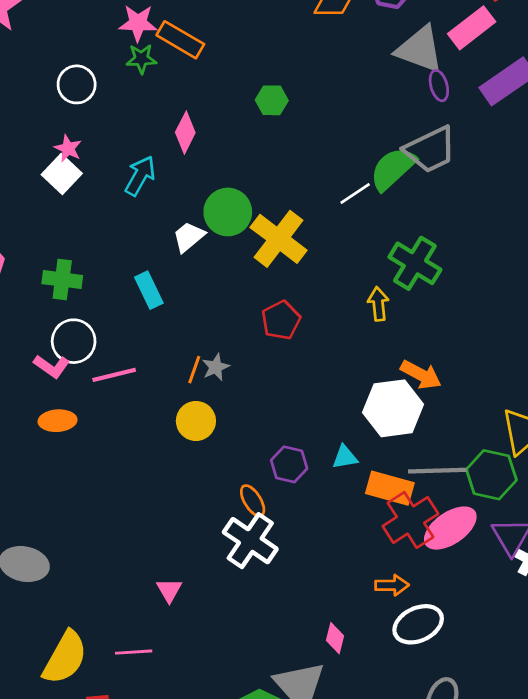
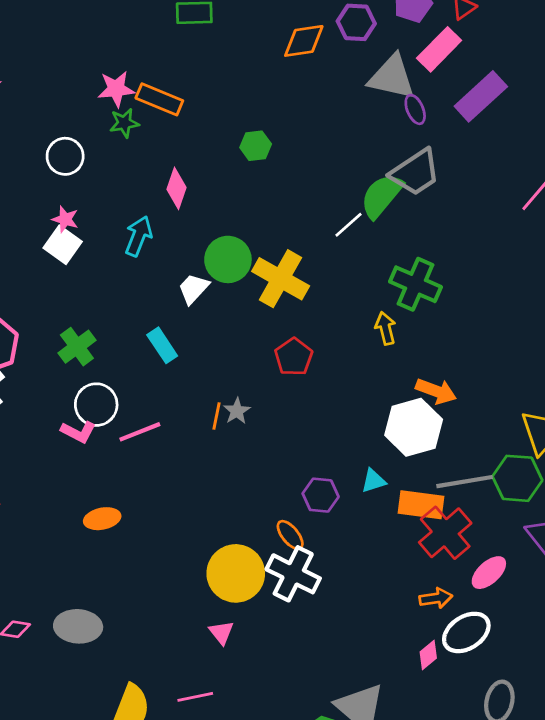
green cross: (62, 280) -> (77, 347), turned -36
orange ellipse: (58, 421) -> (102, 519), moved
yellow circle: (196, 421) -> (236, 573), moved, size x1.5
pink ellipse: (450, 528) -> (489, 573), moved, size x0.7
pink diamond: (335, 638) -> (428, 655), moved, turned 44

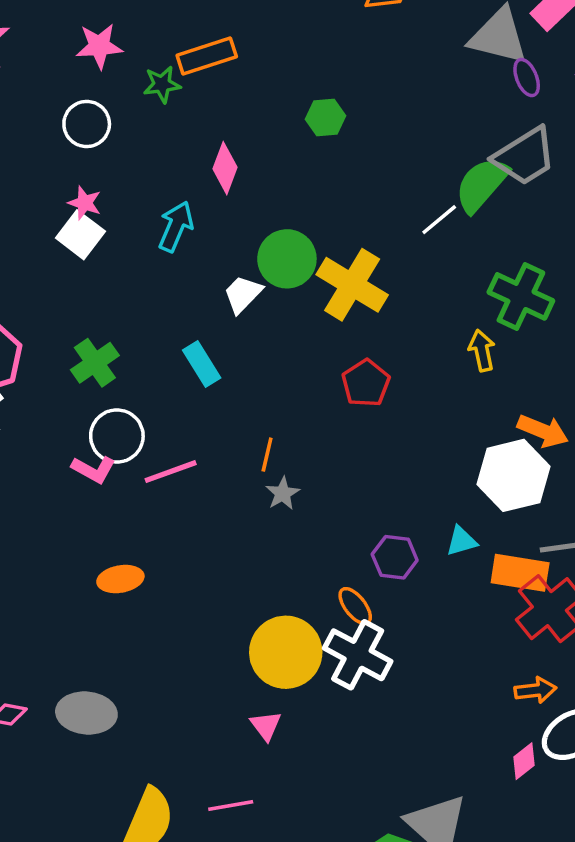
pink star: (116, 89) -> (99, 46), moved
orange rectangle: (159, 99) -> (207, 56), turned -42
gray star: (237, 411) -> (283, 493), moved

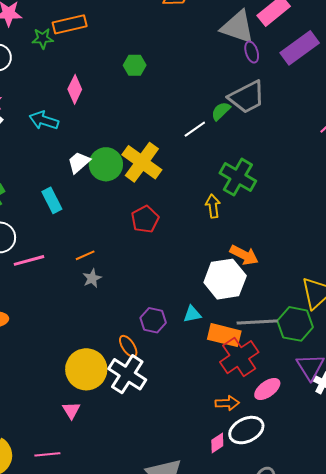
green semicircle: (482, 185) -> (221, 111), size x0.6
cyan arrow: (176, 226) -> (44, 120), turned -100
green circle: (287, 259) -> (106, 164), moved
orange line: (267, 455) -> (85, 255), turned 48

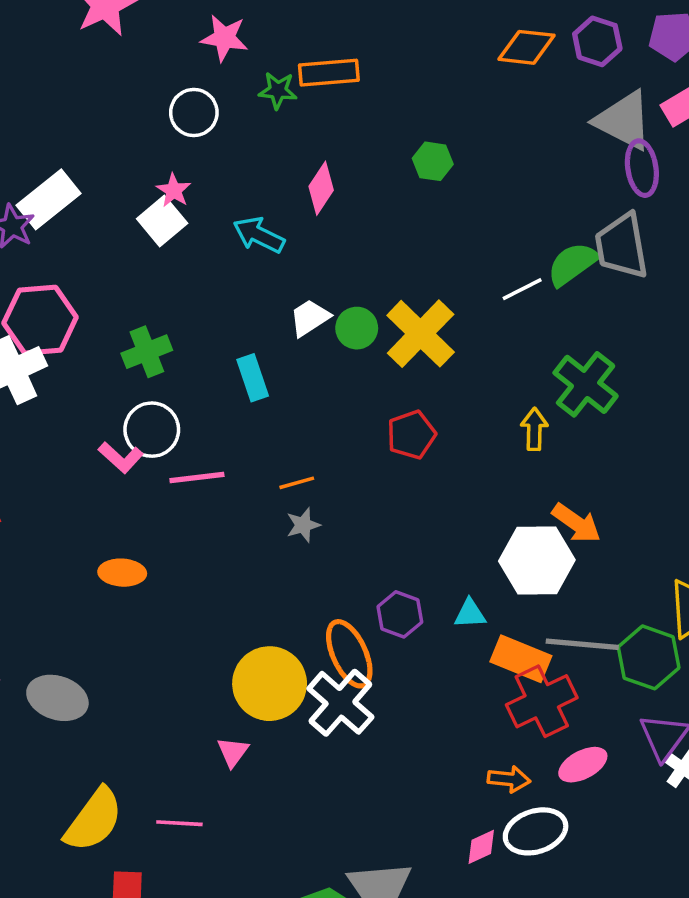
purple ellipse: (252, 52) -> (642, 168), size x1.4
gray trapezoid: (247, 97) -> (622, 246), turned 99
green semicircle: (221, 111) -> (572, 264), size x1.4
green circle: (106, 164) -> (357, 328), size x0.7
orange ellipse: (128, 346) -> (349, 654), size x1.6

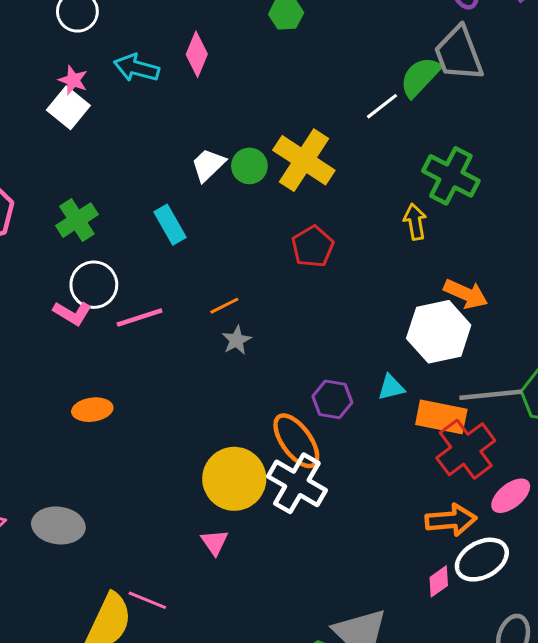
cyan arrow: (259, 235) -> (137, 68), moved
orange arrow: (509, 779) -> (451, 520), size x1.4
pink line: (179, 823) -> (147, 600), moved, turned 30

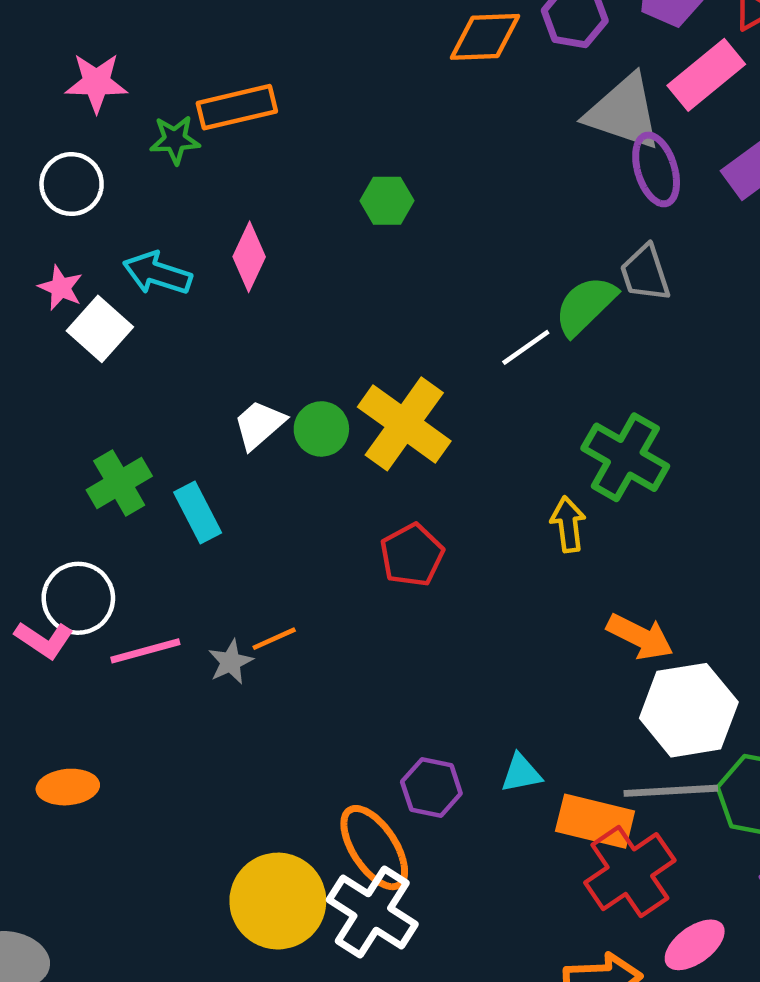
gray trapezoid: (459, 54) -> (645, 273), size x0.7
white square: (68, 108) -> (100, 329), moved
green cross: (77, 220) -> (119, 483), moved
white hexagon: (439, 332) -> (689, 710), moved
gray star: (237, 340) -> (231, 662), moved

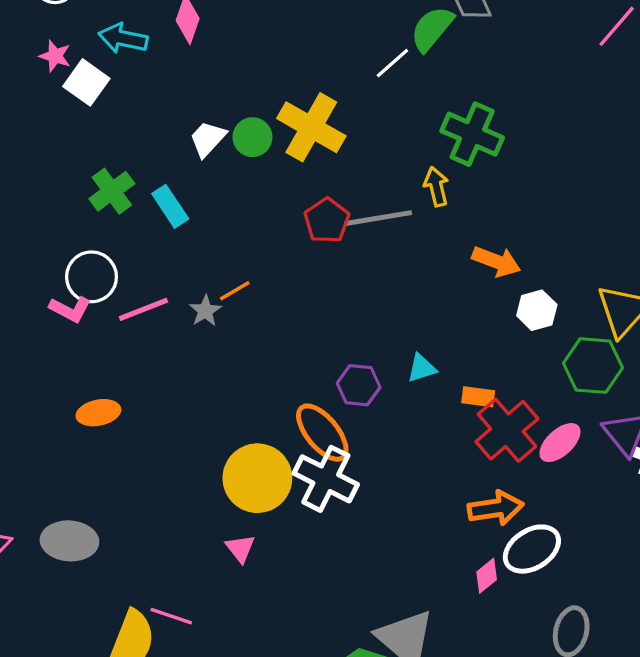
white hexagon: (689, 710) -> (537, 310), size x0.6
gray line: (671, 791) -> (378, 218), moved
orange rectangle: (595, 821) -> (478, 397), size x0.6
pink ellipse: (695, 945) -> (560, 443), moved

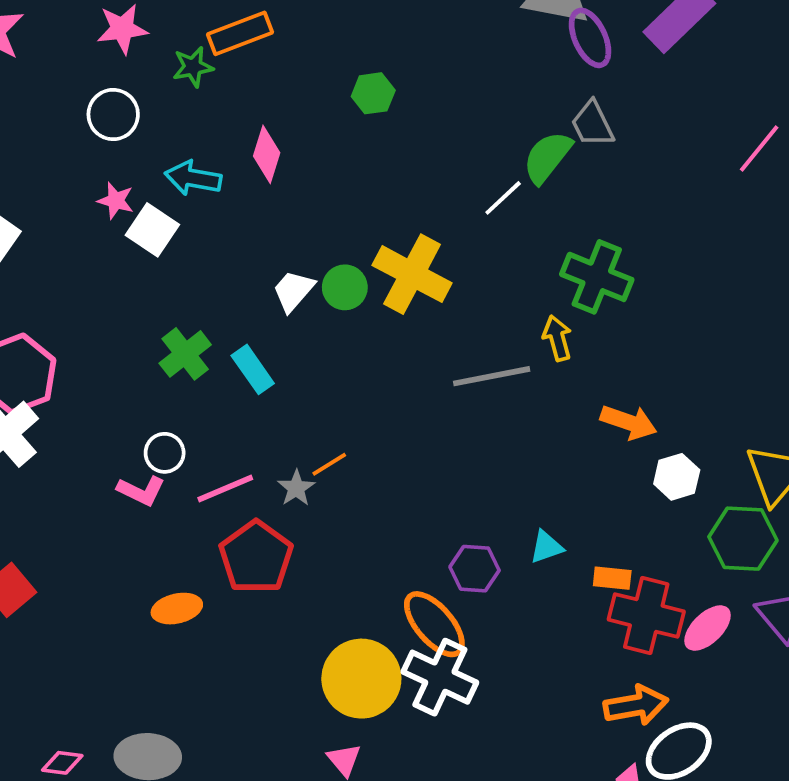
red pentagon: (327, 220) -> (256, 557), moved, size x1.4
white circle: (92, 277) -> (165, 453), size x0.7
red cross: (507, 430) -> (646, 616), turned -34

